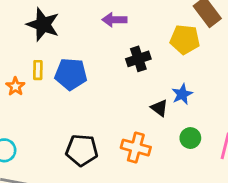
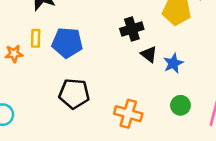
orange star: (15, 86) -> (14, 54), turned 30
black triangle: (159, 108) -> (149, 54), moved
black pentagon: (82, 150) -> (74, 94), moved

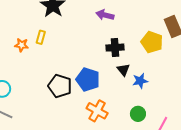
blue pentagon: (67, 43) -> (88, 79), moved

